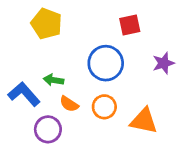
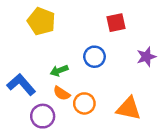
blue circle: (106, 63) -> (94, 57), size x0.7
green arrow: (54, 80) -> (59, 71), moved, turned -30
orange circle: (104, 107) -> (84, 103), moved

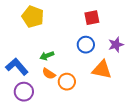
blue circle: (94, 57) -> (86, 45), moved
orange triangle: (129, 109) -> (102, 70), moved
purple circle: (43, 116) -> (24, 92), moved

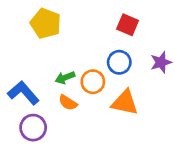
red square: (92, 18) -> (128, 25), turned 35
orange triangle: (102, 70) -> (125, 103), moved
orange circle: (67, 82) -> (93, 82), moved

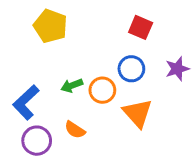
blue L-shape: (23, 93) -> (26, 102), turned -92
orange semicircle: (68, 103) -> (75, 130), moved
orange triangle: (125, 103) -> (138, 113), turned 36

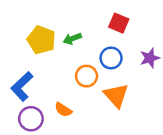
yellow pentagon: (50, 26) -> (41, 40), moved
green arrow: (72, 86) -> (72, 39), moved

